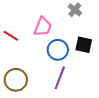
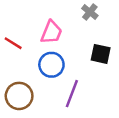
blue circle: (58, 50) -> (51, 65), moved

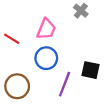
black square: (101, 54) -> (91, 70), moved

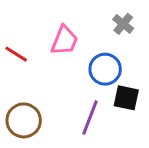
gray cross: (81, 11) -> (123, 24), moved
blue circle: (46, 58) -> (105, 69), moved

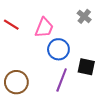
red line: (16, 54) -> (11, 25), moved
blue circle: (105, 69) -> (58, 49), moved

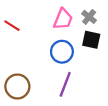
pink trapezoid: (44, 28) -> (63, 19), moved
black square: (86, 67) -> (91, 40), moved

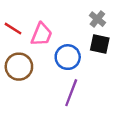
pink trapezoid: (63, 19) -> (42, 34), moved
brown circle: (17, 86) -> (19, 67), moved

